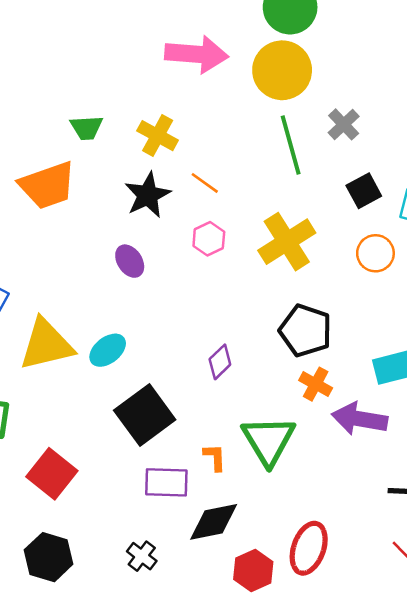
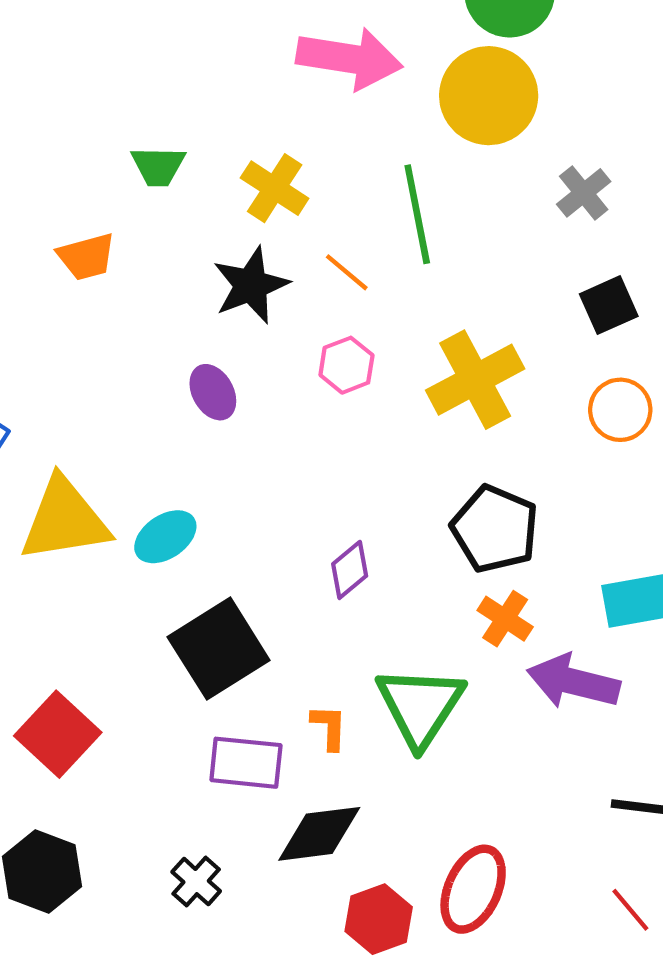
green line: (291, 145) -> (417, 214), moved
orange trapezoid: (47, 185) -> (86, 257), size x0.6

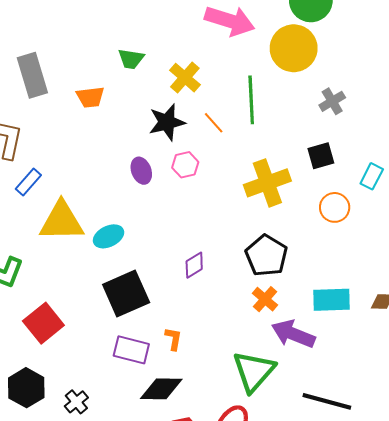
black square: (609, 305) -> (321, 156), moved
pink hexagon: (346, 365) -> (185, 165), moved
green triangle: (420, 706) -> (254, 371), moved
black cross: (196, 882) -> (76, 402), moved

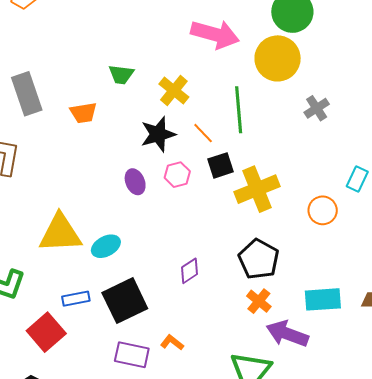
black square: (321, 156) -> (220, 165), moved
blue rectangle: (28, 182) -> (76, 299), moved, turned 40
orange L-shape: (173, 339) -> (172, 343), turned -60

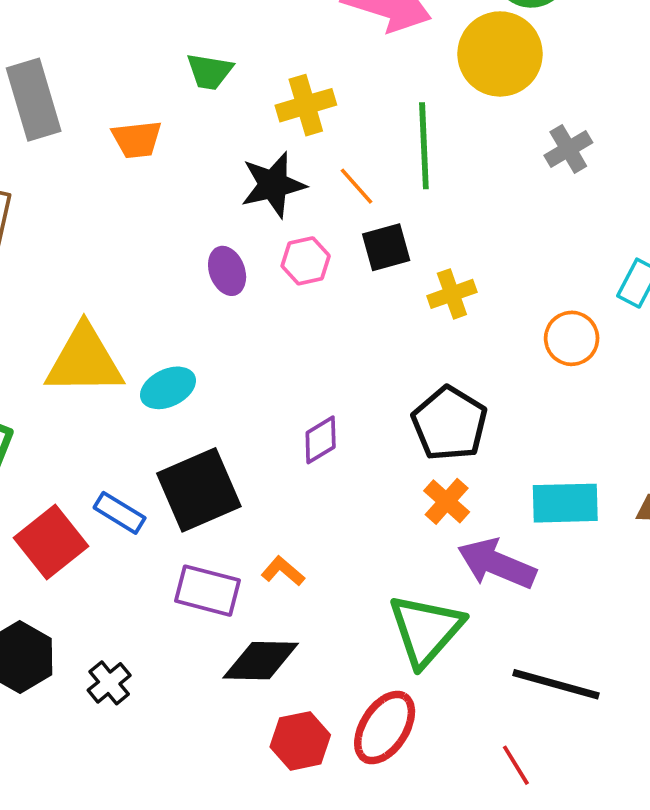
yellow cross: (174, 90) -> (306, 105), turned 32
yellow cross: (257, 189) -> (452, 294), size x0.6
blue rectangle: (76, 299) -> (120, 513), moved, turned 40

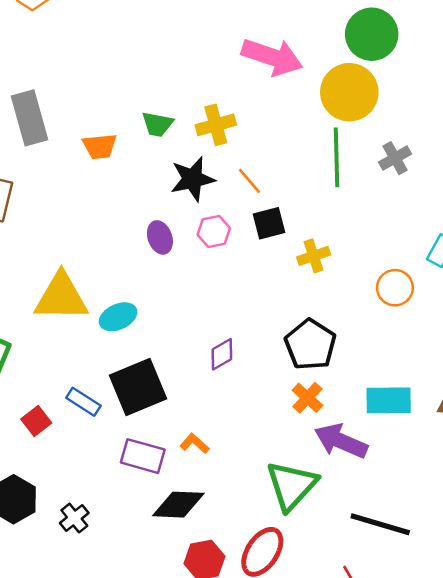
green trapezoid: (210, 71) -> (157, 124), moved
green line: (424, 146) -> (337, 157), moved
red square: (51, 542) -> (36, 421), size x0.6

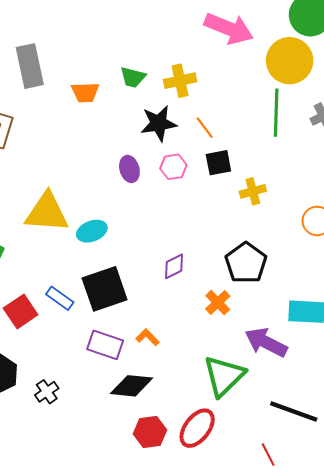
orange cross: (307, 398) -> (218, 302), moved
red square: (36, 421) -> (21, 311), size x1.4

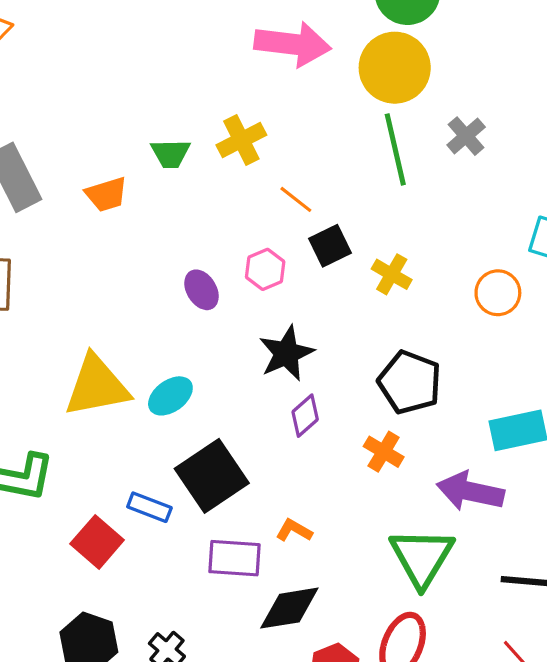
black star: (159, 123) -> (286, 353), moved
yellow cross: (253, 191) -> (392, 274), turned -30

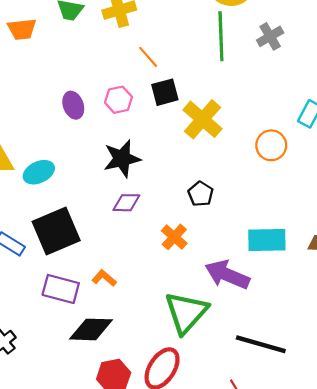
yellow cross: (392, 274) -> (203, 119), size x1.5
black pentagon: (410, 382) -> (201, 194), size x0.6
purple diamond: (305, 416) -> (126, 203), turned 32

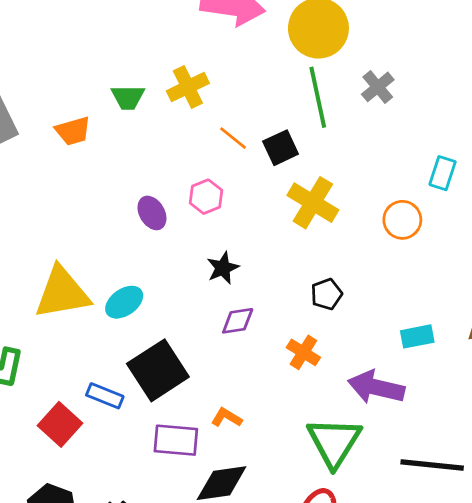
black square: (165, 92) -> (281, 148), moved
black star: (122, 159) -> (223, 268), size x0.7
black pentagon: (201, 194) -> (326, 294), turned 30
cyan rectangle: (267, 240) -> (417, 336), size x0.7

